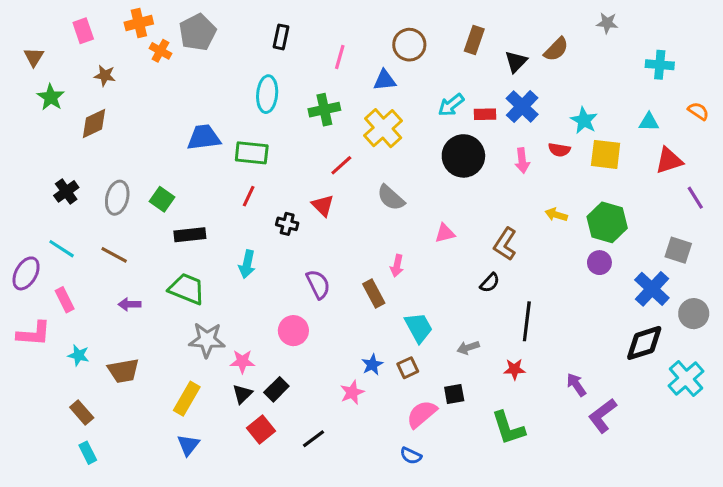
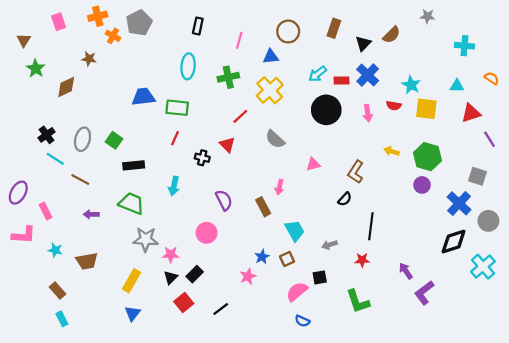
brown star: (105, 76) -> (89, 59), moved
cyan line: (62, 249) -> (55, 159), moved
blue semicircle: (411, 456) -> (302, 321), moved

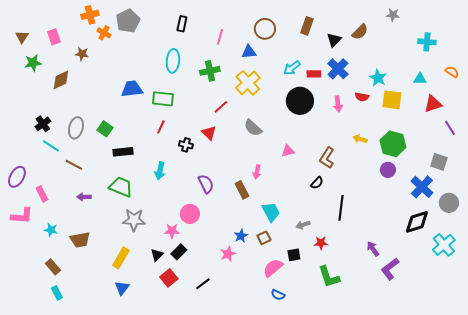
pink rectangle: (59, 22) -> (54, 37), moved
green star: (36, 68) -> (33, 63), turned 30
pink star: (171, 255) -> (172, 231), moved
red star: (362, 260) -> (321, 243), moved

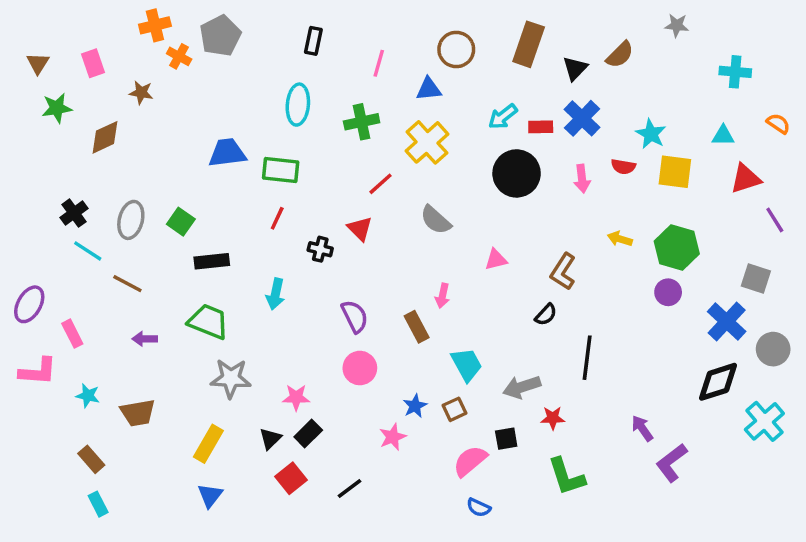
brown rectangle: (307, 26) -> (529, 44), size x1.4
pink circle: (190, 214) -> (360, 368), moved
gray arrow: (303, 225) -> (522, 387), size x1.5

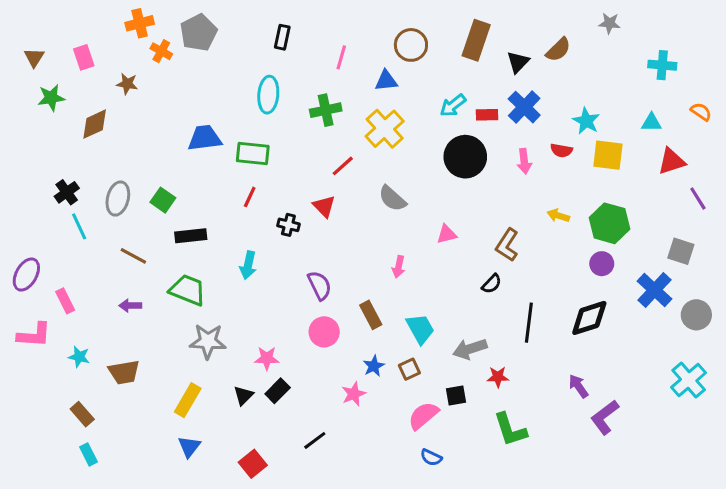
cyan line: (88, 251) -> (79, 226), turned 32
brown line: (127, 284) -> (133, 256), moved
brown rectangle: (417, 327) -> (371, 315), moved
black diamond: (718, 382) -> (589, 318), moved
red square: (291, 478) -> (253, 464), moved

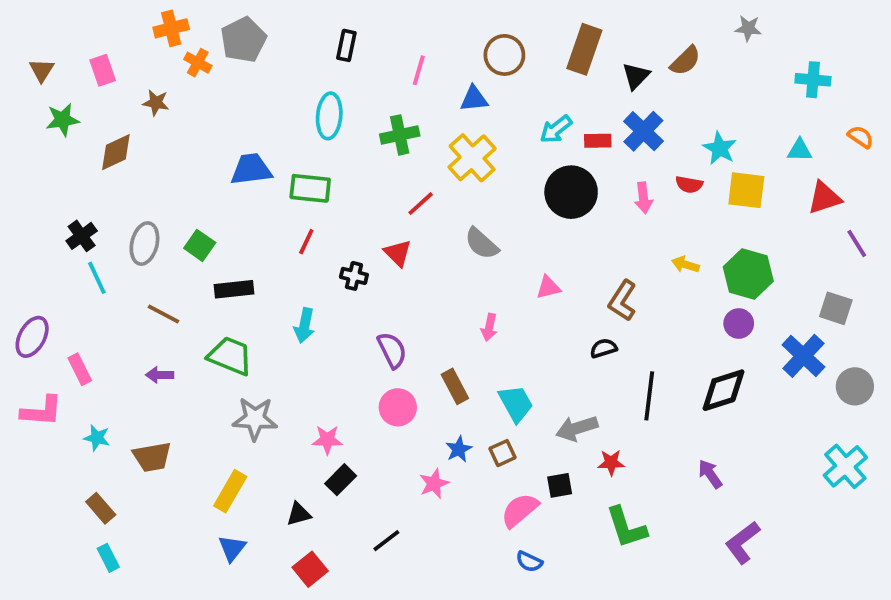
black semicircle: (492, 284) -> (603, 348), turned -150
black triangle: (243, 395) -> (299, 514), moved, turned 30
purple L-shape: (605, 417) -> (743, 543), moved

